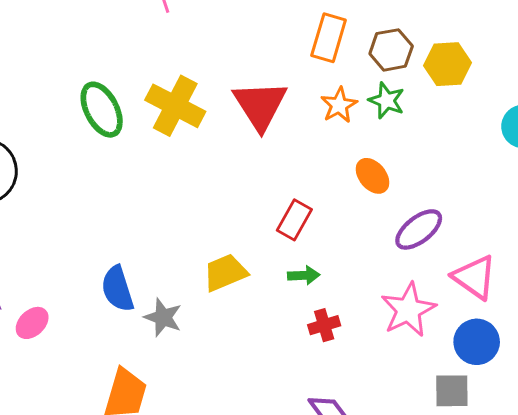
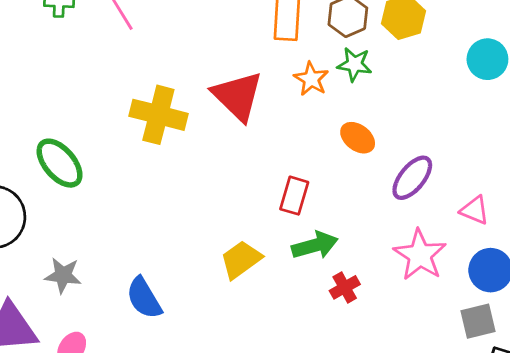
green ellipse: (102, 110) -> (60, 163), moved
green arrow: (304, 275) -> (315, 245), size x1.5
pink triangle: (474, 277) -> (475, 210), size x0.7
gray star: (163, 317) -> (63, 275), moved

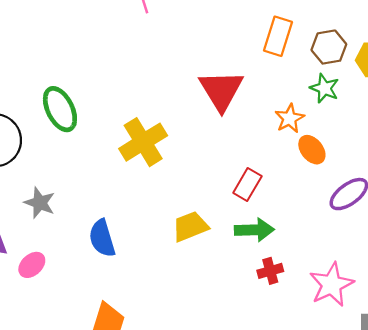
orange star: (311, 79) -> (290, 118), moved
yellow cross: (158, 115) -> (143, 142), moved, turned 30
pink star: (420, 255) -> (331, 285), moved

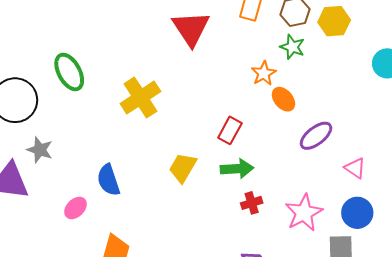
red triangle: (221, 90) -> (191, 29), moved
gray star: (40, 203) -> (40, 150), moved
yellow trapezoid: (190, 226) -> (183, 168), turned -36
pink ellipse: (32, 265) -> (75, 208), moved

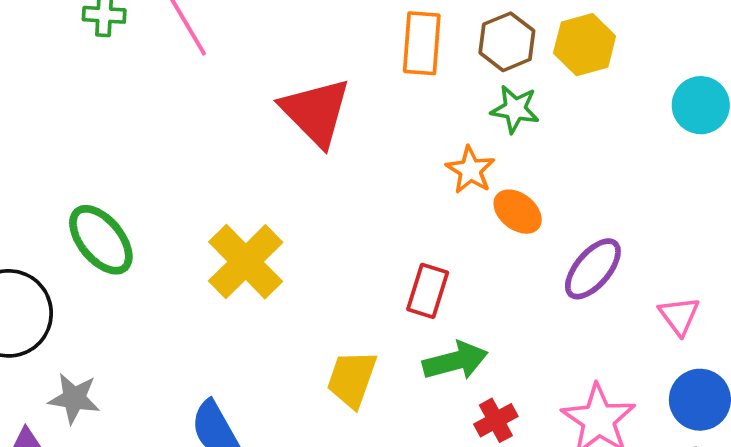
pink triangle: (355, 168) -> (679, 316), turned 30

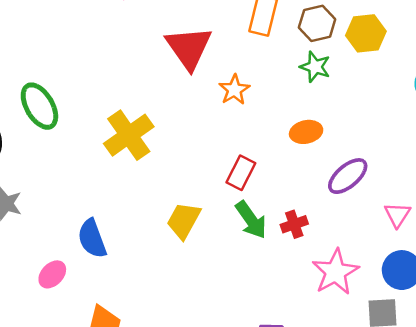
orange star: (470, 170) -> (234, 90), moved
orange ellipse: (518, 212) -> (306, 132), turned -60
green arrow: (455, 361) -> (251, 220), turned 60
red cross: (496, 420) -> (294, 224), moved

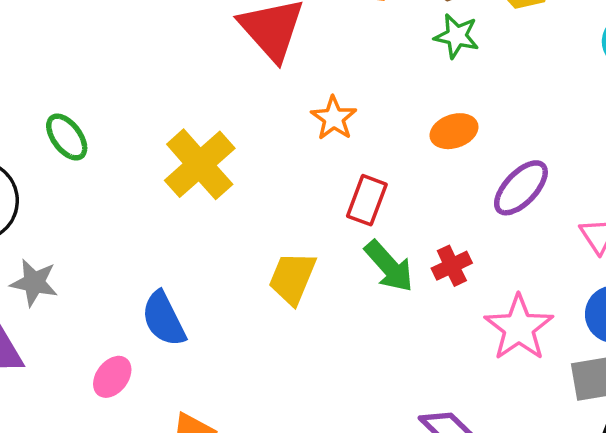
orange star: (234, 90) -> (334, 118), moved
green ellipse: (39, 106) -> (67, 137), size x0.7

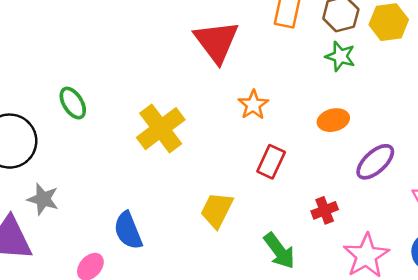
green arrow: (389, 266) -> (279, 251), moved

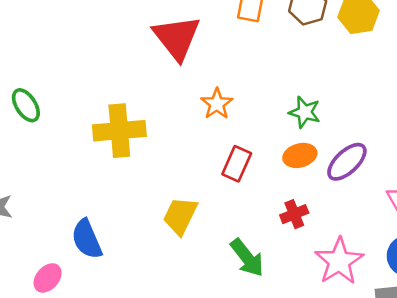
green star: (340, 56) -> (305, 112), moved
orange ellipse: (333, 120) -> (300, 155), moved
yellow cross: (161, 129) -> (119, 131), turned 33

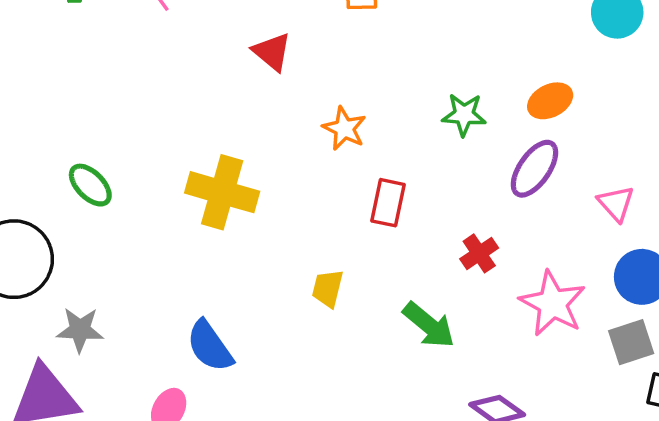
red triangle: (177, 38) -> (272, 52), size x0.6
yellow cross: (119, 131) -> (222, 192), turned 33
orange ellipse: (300, 155) -> (550, 101), moved
yellow trapezoid: (180, 216) -> (328, 288), size x0.7

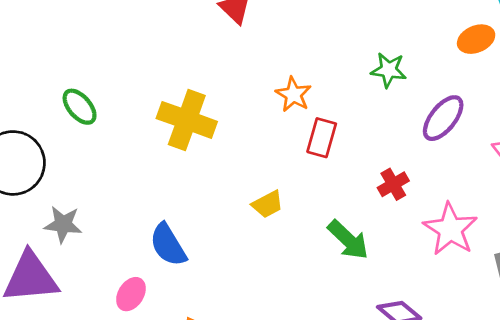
orange ellipse: (550, 101) -> (476, 39), moved
orange star: (344, 128) -> (293, 94), moved
yellow trapezoid: (328, 288) -> (268, 204), turned -136

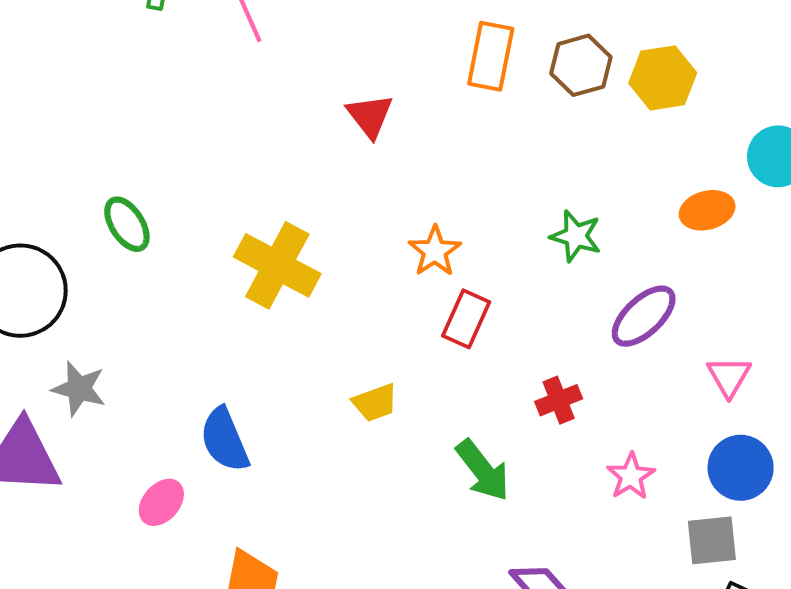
pink star: (450, 229) -> (631, 476), size x0.6

